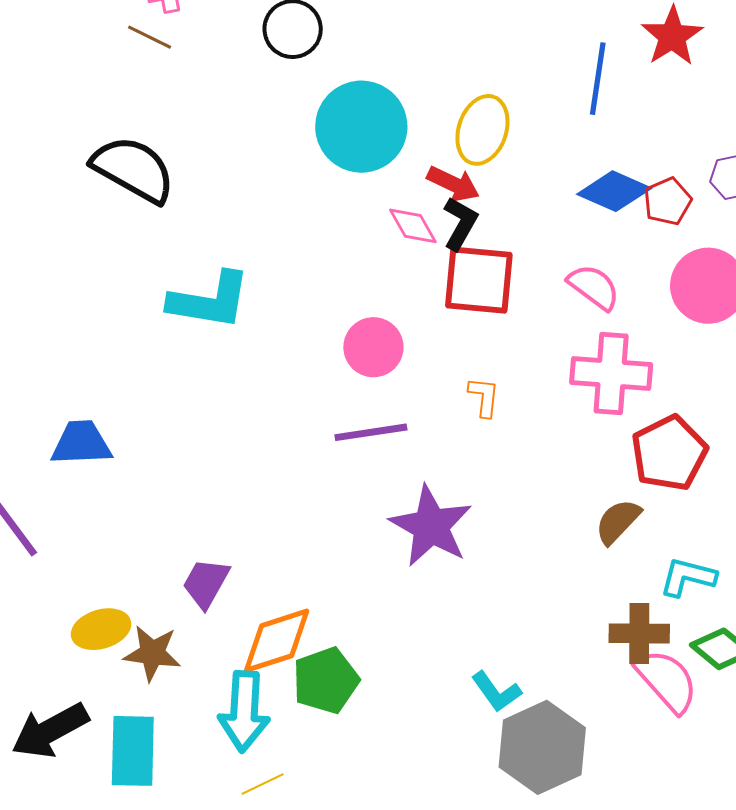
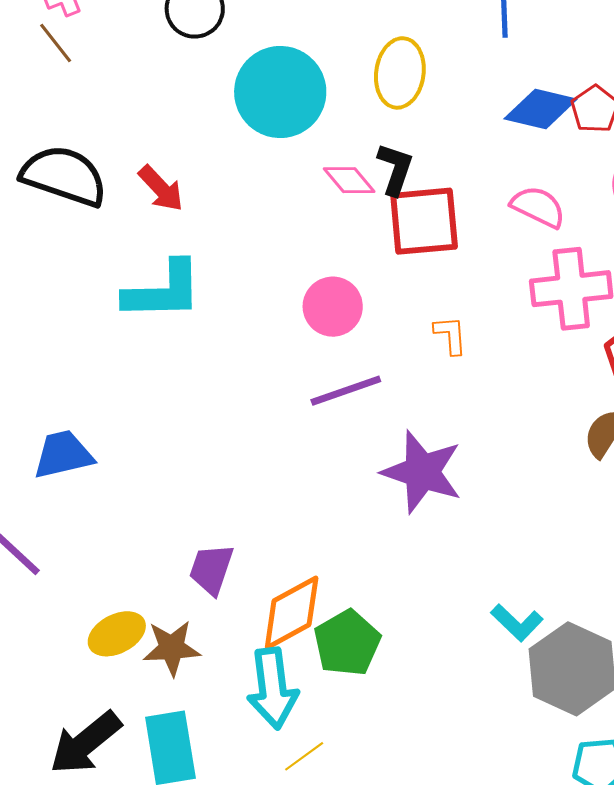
brown line: (150, 37) -> (56, 43), turned 36
red arrow: (453, 184) -> (161, 188), moved, turned 32

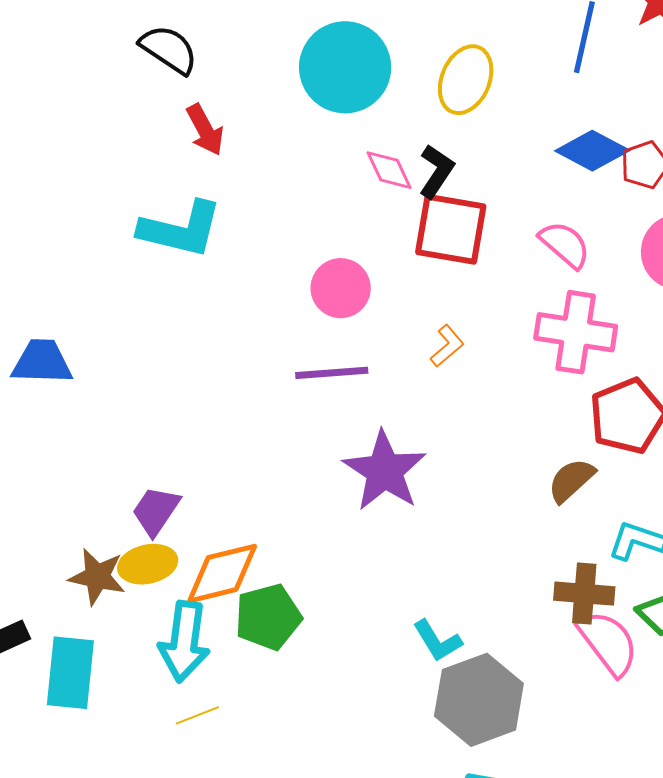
black semicircle: (64, 176) -> (169, 49), moved, size x0.7
orange L-shape: (450, 335) -> (447, 346), turned 39
yellow ellipse: (117, 634) -> (148, 564), moved

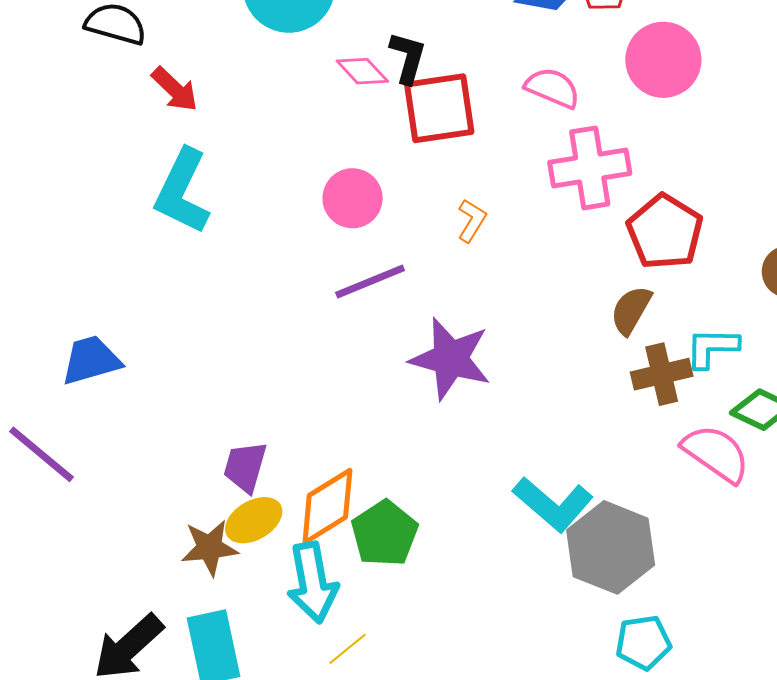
cyan L-shape: (181, 229) -> (182, 191), turned 120
brown cross: (584, 594) -> (662, 374), moved
cyan L-shape: (437, 641) -> (553, 504), size x1.5

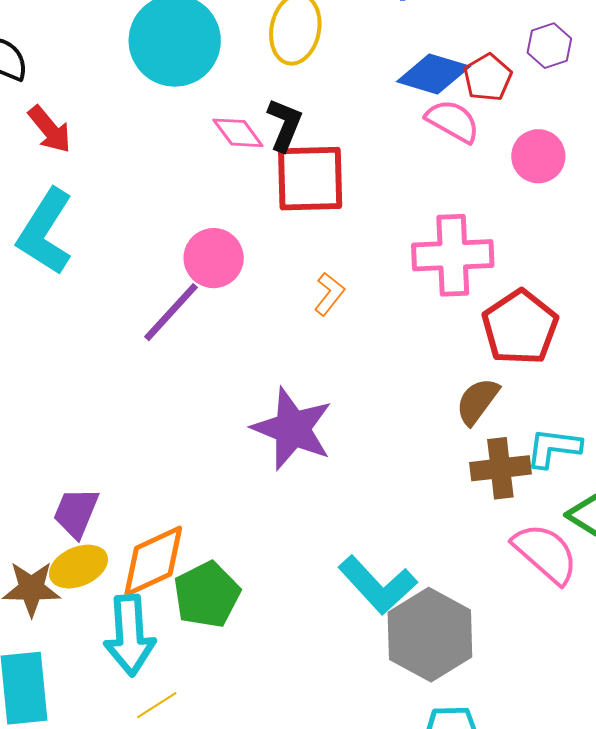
pink circle: (663, 60) -> (538, 156), size x0.7
pink semicircle: (552, 88) -> (453, 121), moved
purple line: (370, 282) -> (171, 312), moved, turned -32

